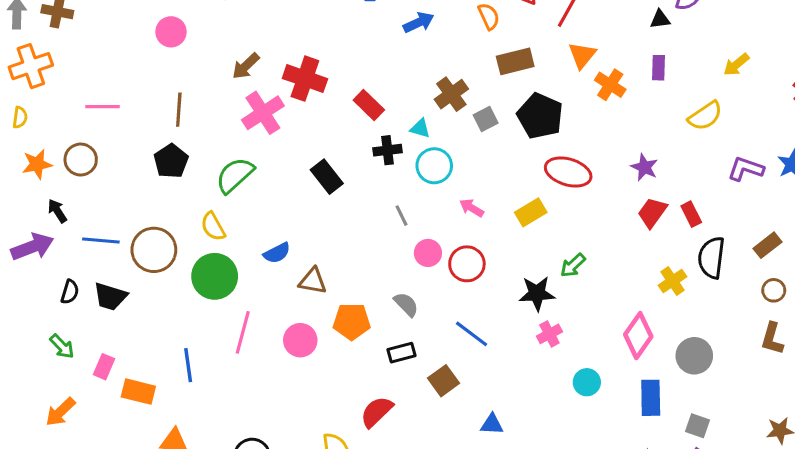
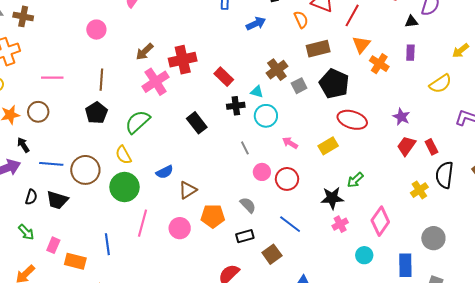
red cross: (305, 79) -> (183, 60), turned -32
brown triangle: (313, 281) -> (188, 190), turned -42
pink diamond: (638, 336) -> (380, 221), moved

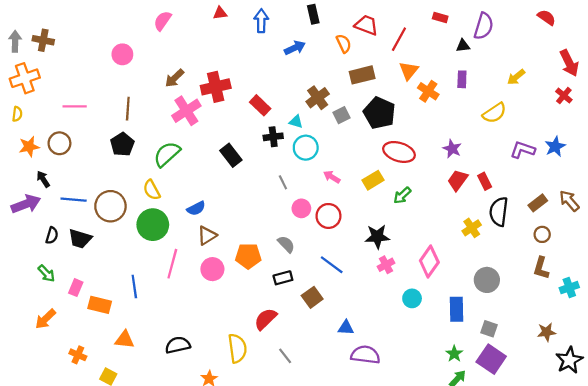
green arrow: (355, 180) -> (402, 195), moved
brown triangle: (188, 190) -> (207, 235), moved

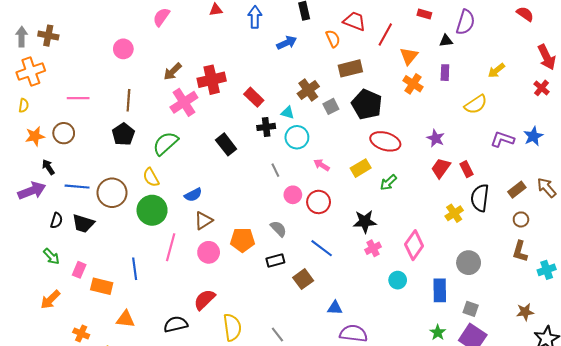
orange triangle: (409, 71) -> (409, 56), moved
red semicircle: (266, 319) -> (204, 300), moved

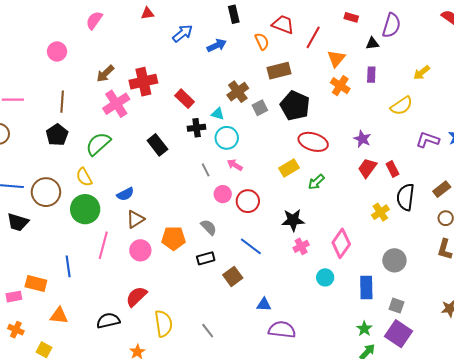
blue arrow: (255, 17) -> (183, 33), moved, turned 50
pink arrow: (322, 165) -> (235, 165), moved
pink rectangle: (79, 270) -> (14, 297), moved, turned 56

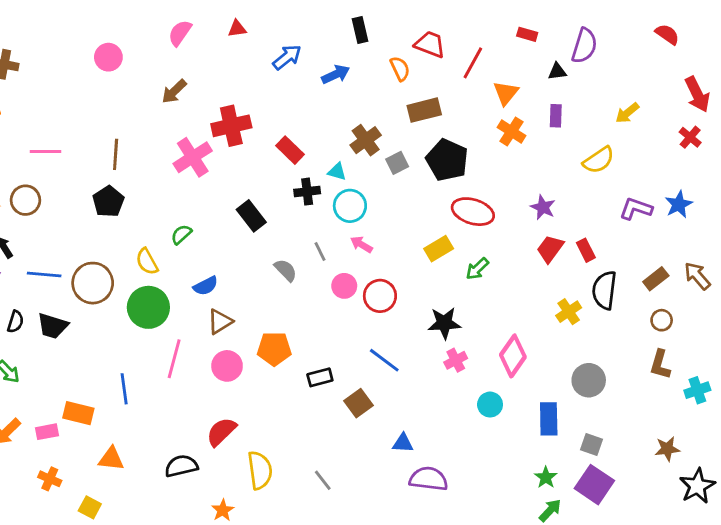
pink semicircle: (94, 20) -> (180, 33), moved
pink circle: (57, 51) -> (108, 57), moved
brown arrow: (105, 74) -> (174, 91), moved
green semicircle: (98, 144) -> (181, 234), moved, size x0.6
gray semicircle: (209, 227) -> (286, 270), moved

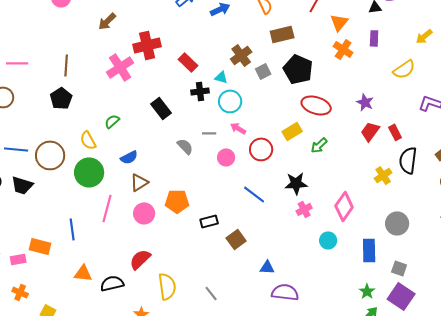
gray line: (320, 252) -> (209, 133), turned -64
red circle: (380, 296) -> (261, 149), moved
blue line: (384, 360) -> (254, 194), moved
orange triangle: (111, 459) -> (83, 273), moved

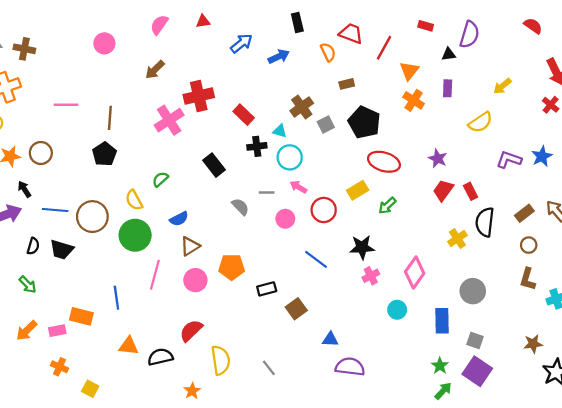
brown rectangle: (282, 34) -> (347, 84), size x0.6
pink line: (17, 63) -> (66, 105), moved

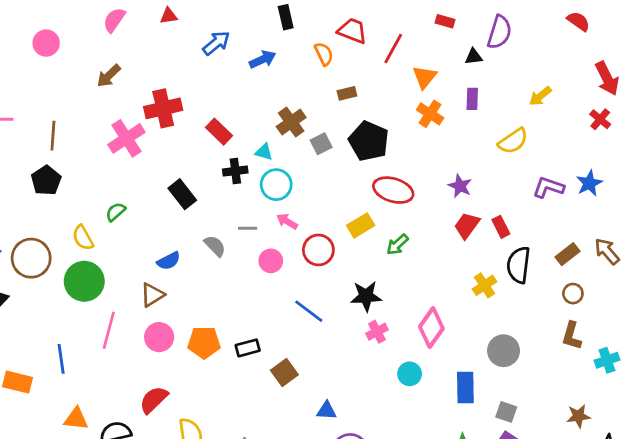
blue semicircle: (179, 219) -> (169, 261), moved
orange pentagon: (232, 267) -> (204, 343), moved

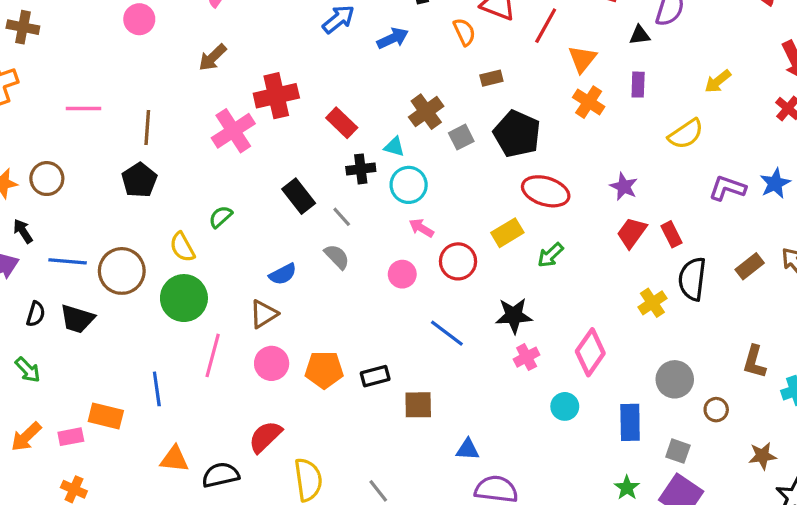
gray line: (248, 228) -> (342, 217), moved, turned 48
brown circle: (573, 294) -> (716, 410), moved
brown square: (284, 372) -> (418, 405), turned 35

